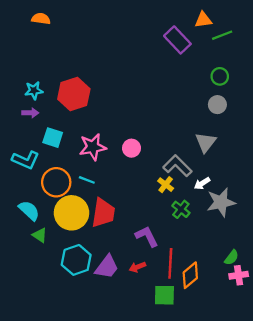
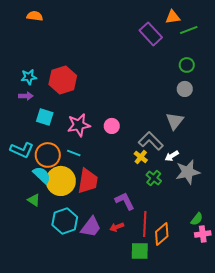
cyan L-shape: (26, 160) -> (22, 150), moved
cyan semicircle: (29, 210) -> (42, 175), moved

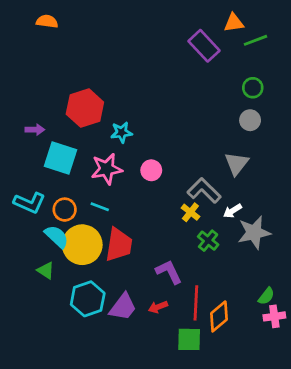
cyan star: (29, 77) -> (121, 132), moved
cyan square: (45, 117) -> (61, 158), size x1.4
orange circle: (48, 155) -> (65, 210), size x0.7

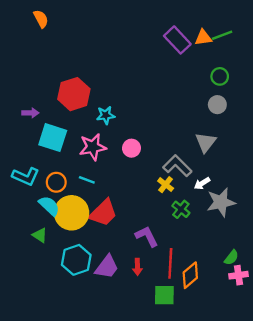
orange semicircle: (47, 21) -> (41, 19), turned 54
orange triangle: (234, 23) -> (203, 38), moved
red trapezoid: (119, 245) -> (103, 213), turned 36
red arrow: (158, 307) -> (137, 267), turned -70

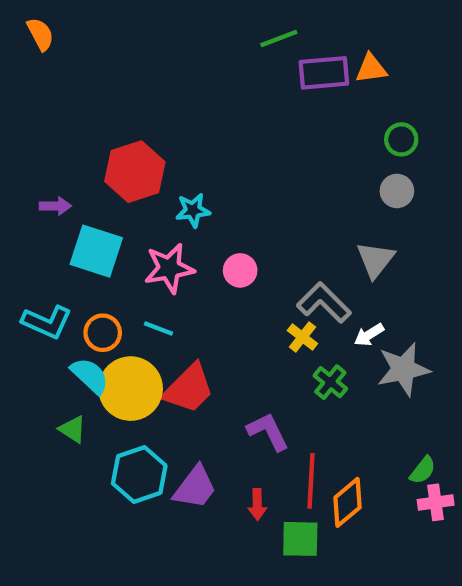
orange semicircle: (41, 19) -> (40, 34), moved
green line: (222, 35) -> (279, 38), moved
purple rectangle: (177, 40) -> (324, 73), turned -52
red arrow: (137, 267) -> (257, 505), moved

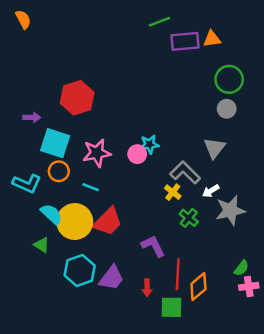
green circle: (401, 139) -> (229, 79), size x1.5
cyan star: (193, 210) -> (149, 144), moved
orange circle: (103, 333) -> (59, 171), moved

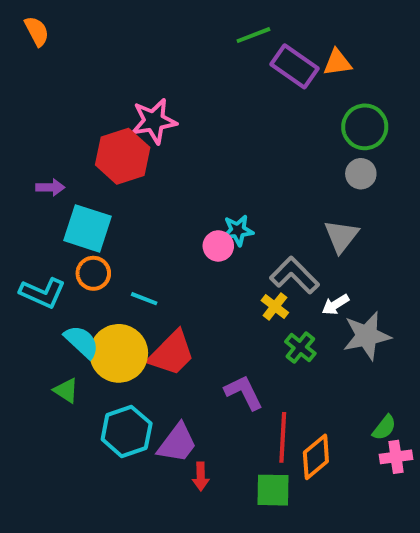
purple rectangle: (185, 41) -> (294, 66), turned 40
pink star: (97, 153) -> (154, 121), moved
red arrow: (147, 288) -> (201, 476), moved

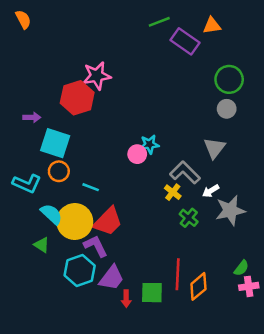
orange triangle: (337, 62) -> (212, 25), moved
purple L-shape: (244, 392) -> (96, 246), moved
green square: (273, 490) -> (152, 293), moved

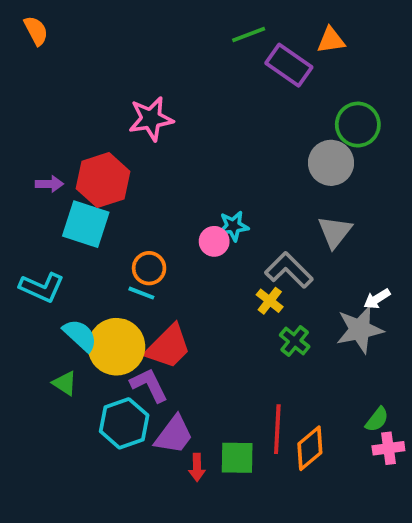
red hexagon: (77, 98) -> (103, 180), moved
gray circle: (227, 109) -> (331, 163), moved, size x1.5
orange circle: (59, 171) -> (149, 268), moved
white arrow: (211, 191) -> (377, 299), moved

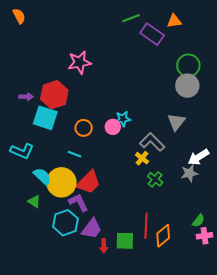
gray circle: (331, 163) -> (187, 86), moved
orange circle: (149, 268) -> (84, 128), moved
white arrow: (377, 299) -> (198, 157), size x1.5
gray star: (360, 329) -> (189, 173), size x0.7

